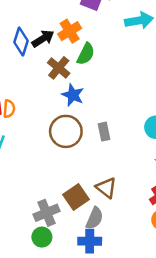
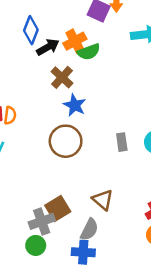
blue diamond: (21, 41) -> (31, 30), moved
green semicircle: (86, 54) -> (89, 52), moved, turned 40
gray rectangle: (104, 132) -> (122, 142), moved
brown square: (76, 197) -> (58, 208), moved

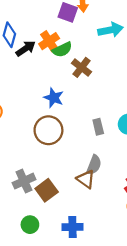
brown cross: (62, 77) -> (82, 67), moved
gray cross: (42, 221) -> (24, 181), moved
gray semicircle: (89, 230) -> (94, 165), moved

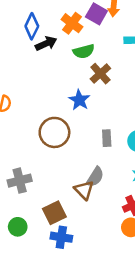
orange cross: (49, 41) -> (72, 23), moved, turned -30
blue star: (54, 98) -> (79, 100), moved
brown square: (47, 190) -> (54, 213), moved

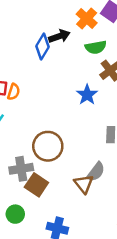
blue diamond: (32, 26) -> (43, 47), moved
brown circle: (54, 132) -> (48, 146), moved
brown square: (54, 213) -> (36, 185), moved, turned -35

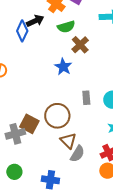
brown circle: (48, 146) -> (57, 116), moved
gray semicircle: (96, 172) -> (77, 154), moved
brown square: (36, 185) -> (29, 124), moved

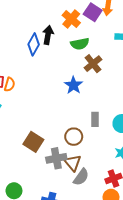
black arrow: (35, 21) -> (48, 35), turned -60
brown circle: (57, 116) -> (74, 137), moved, size x0.7
gray cross: (15, 134) -> (56, 158), moved

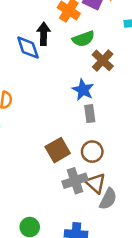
blue diamond: (34, 44) -> (28, 48), turned -40
gray rectangle: (95, 119) -> (90, 114), moved
brown square: (33, 142) -> (58, 150), moved, turned 36

